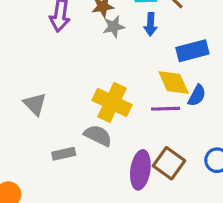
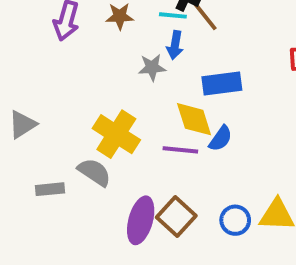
gray star: (114, 27) -> (152, 67), moved
gray triangle: (35, 104) -> (22, 124), turned 35

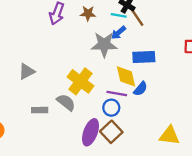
blue arrow: (175, 45) -> (119, 33), turned 35
gray star: (152, 67) -> (104, 44), size x1.6
blue circle: (235, 220) -> (111, 108), moved

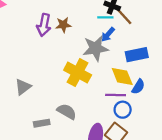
brown star: (88, 13) -> (63, 25), moved
yellow cross: (80, 81) -> (78, 73), moved
blue circle: (111, 108) -> (123, 110), moved

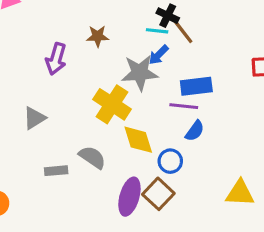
purple arrow: (44, 25) -> (56, 59), moved
yellow diamond: (122, 77) -> (138, 140), moved
purple line: (116, 95) -> (184, 106), moved

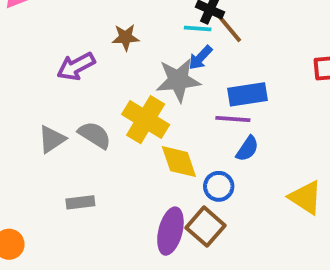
purple arrow: (56, 59) -> (76, 66), turned 48
gray semicircle: (92, 157) -> (95, 135), moved
yellow triangle: (240, 193) -> (306, 197), moved, turned 32

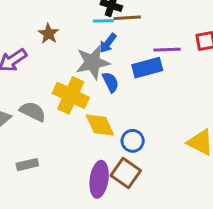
brown line: (229, 28) -> (127, 18), turned -48
brown star: (126, 37) -> (48, 34), turned -30
purple line: (233, 119) -> (167, 50), moved
blue semicircle: (247, 149) -> (111, 82), moved, turned -55

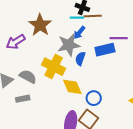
brown star: (48, 34) -> (40, 25), size x1.6
blue semicircle: (111, 82) -> (80, 59), turned -136
gray rectangle: (27, 165) -> (23, 99), moved

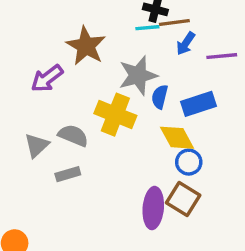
blue arrow: (79, 33) -> (186, 43), moved
blue rectangle: (105, 50) -> (199, 104), moved
yellow diamond: (72, 87) -> (177, 138), moved

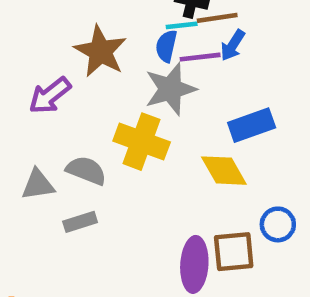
purple line: (222, 56) -> (200, 57), moved
blue semicircle: (160, 97) -> (166, 46), moved
gray triangle: (37, 145) -> (38, 185), turned 36
blue circle: (189, 162) -> (278, 224), moved
brown square: (183, 199) -> (234, 252), turned -36

